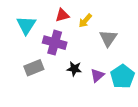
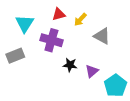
gray triangle: (108, 38) -> (102, 36), turned -36
gray rectangle: (34, 68) -> (15, 56), moved
cyan pentagon: (122, 76) -> (115, 86), moved

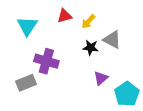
purple cross: (51, 40) -> (46, 61), moved
gray rectangle: (15, 56) -> (26, 83), moved
black star: (70, 65) -> (91, 48), moved

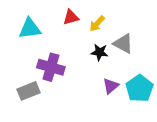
cyan triangle: (27, 26) -> (30, 29), turned 50
cyan pentagon: (127, 94) -> (139, 88), moved

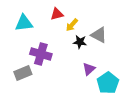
yellow arrow: (97, 24) -> (72, 25), moved
cyan pentagon: (139, 88) -> (108, 83), moved

